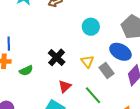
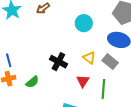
red triangle: (65, 86) -> (83, 81), moved
green line: (93, 95) -> (103, 89), turned 60

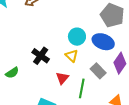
cyan circle: (84, 23) -> (77, 37), moved
gray rectangle: (110, 62) -> (98, 71), moved

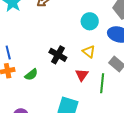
cyan circle: (77, 37) -> (90, 21), moved

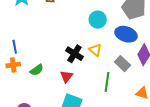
black cross: (58, 55) -> (74, 54), moved
red triangle: (82, 75) -> (66, 76), moved

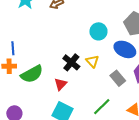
green semicircle: (37, 70) -> (32, 74), size x1.6
green line: (107, 82) -> (102, 107), moved, turned 30

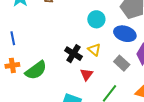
blue line: (13, 48) -> (13, 38), moved
red triangle: (61, 84) -> (87, 74), moved

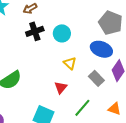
cyan circle: (96, 19) -> (62, 33), moved
black cross: (74, 54) -> (35, 31), moved, turned 36

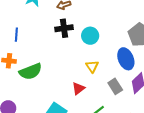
blue ellipse: (101, 49) -> (126, 59), turned 35

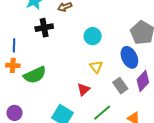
black cross: (64, 28) -> (44, 28), moved
blue line: (16, 35) -> (14, 45), moved

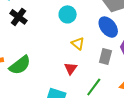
black cross: (44, 28) -> (18, 17), turned -30
gray rectangle: (120, 86) -> (105, 57), turned 63

